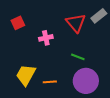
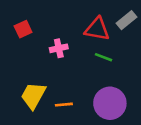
red triangle: (76, 23) -> (97, 29), turned -40
green line: (78, 57) -> (104, 57), moved

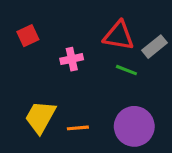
gray rectangle: (127, 20) -> (155, 47), moved

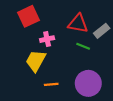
red square: (28, 36) -> (28, 16), moved, size x1.5
yellow trapezoid: (40, 117) -> (36, 61), moved

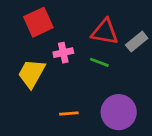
green line: (83, 46) -> (99, 62), moved
yellow trapezoid: (36, 61) -> (31, 73), moved

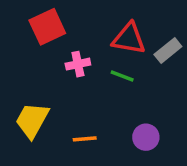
yellow trapezoid: (31, 73) -> (32, 120), moved
purple circle: (119, 112) -> (146, 137), size x0.6

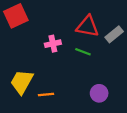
red square: (47, 27) -> (16, 16), moved
orange line: (85, 139) -> (46, 94), moved

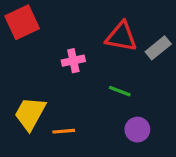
green line: (83, 52) -> (120, 91), moved

